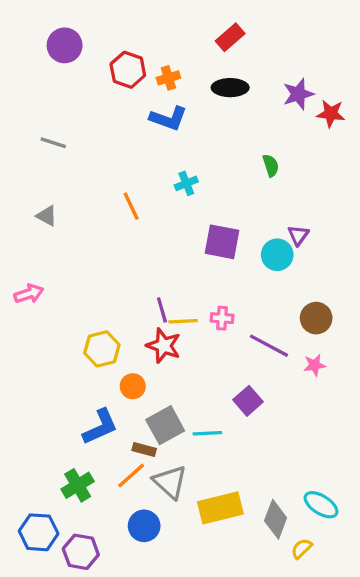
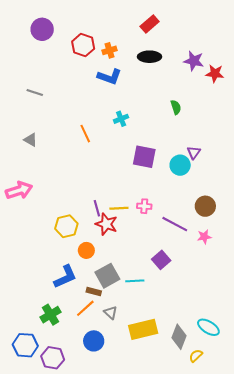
purple star: (298, 94) -> (194, 61), turned 30
pink arrow: (29, 294) -> (19, 190), size x1.4
purple line: (162, 310) -> (97, 208), moved
gray triangle: (170, 482) -> (111, 313), size x0.6

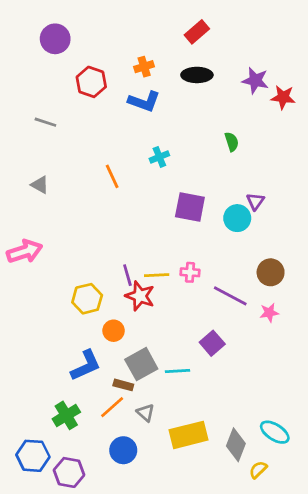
red hexagon: (83, 45) -> (91, 82), moved

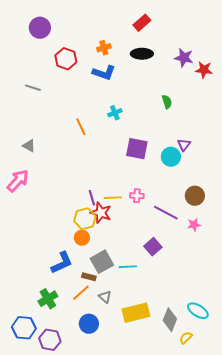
gray triangle: (40, 185) -> (29, 146), moved
pink arrow: (25, 251) -> (18, 181), turned -30
yellow hexagon: (87, 299) -> (85, 219), moved

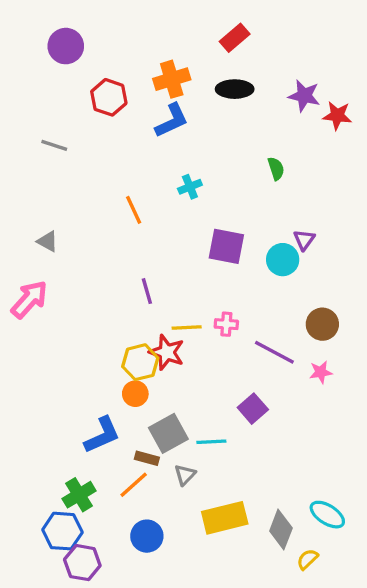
orange cross: (104, 48) -> (172, 79), size x1.5
blue L-shape: (104, 73) -> (172, 121), turned -45
purple line: (92, 198) -> (147, 291), moved
gray triangle: (105, 297) -> (185, 475), moved, turned 32
blue hexagon: (24, 328) -> (62, 531), moved

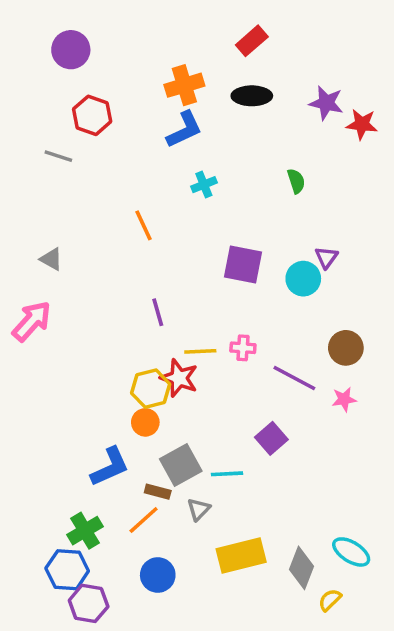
red hexagon: (109, 97) -> (92, 115), moved
cyan cross: (190, 187) -> (204, 185), moved

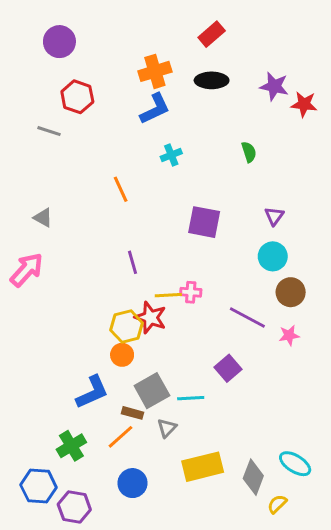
cyan circle: (303, 279) -> (273, 256), moved
pink cross: (243, 348) -> (191, 292), moved
blue hexagon: (67, 570) -> (39, 486), moved

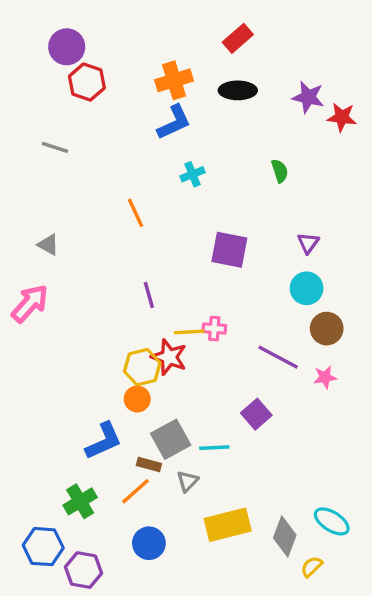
red hexagon: (77, 97) -> (87, 82), moved

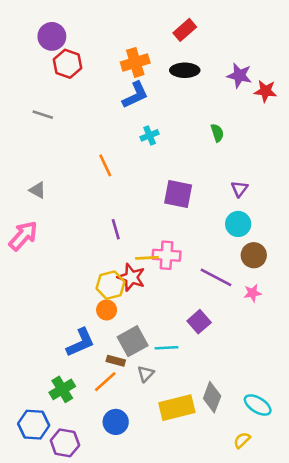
pink cross: (214, 329) -> (166, 255), size x1.5
gray diamond: (285, 537) -> (212, 397), moved

